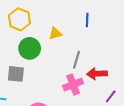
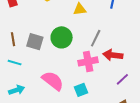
green circle: (30, 48) -> (62, 37), moved

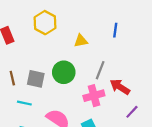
red arrow: (113, 55) -> (120, 87), turned 30
cyan line: (15, 63) -> (24, 103), moved

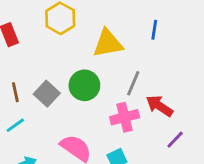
yellow triangle: (81, 41) -> (108, 43), size x1.6
gray square: (36, 79) -> (47, 94), turned 30
cyan line: (24, 103) -> (15, 125), moved, turned -48

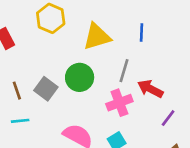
blue line: (154, 30) -> (142, 32), moved
cyan line: (15, 125) -> (20, 121), turned 36

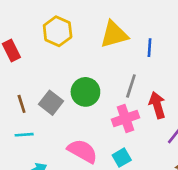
yellow triangle: (97, 37) -> (114, 34), moved
red arrow: (150, 89) -> (157, 105), turned 45

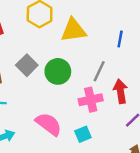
yellow triangle: (114, 34) -> (73, 30), moved
gray square: (51, 103) -> (27, 65), moved

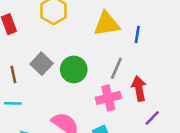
yellow triangle: (73, 30) -> (107, 24), moved

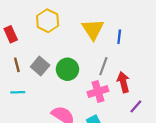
yellow triangle: (107, 24) -> (93, 29), turned -50
brown line: (13, 75) -> (17, 65), moved
cyan line: (13, 103) -> (18, 92), moved

